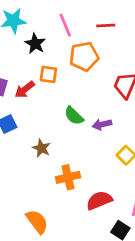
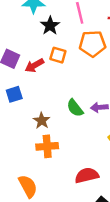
green semicircle: (74, 116) -> (75, 108), moved
orange cross: (68, 177) -> (47, 146), moved

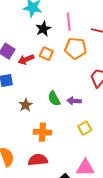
orange cross: (47, 146) -> (42, 132), moved
red semicircle: (87, 175) -> (38, 160), moved

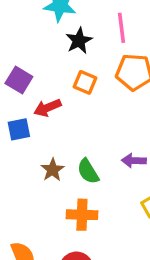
red arrow: (26, 59) -> (47, 108), moved
green semicircle: (54, 99) -> (88, 171), moved

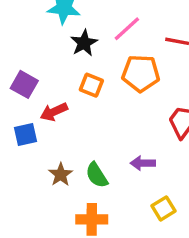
pink line: (122, 28) -> (127, 29), turned 56

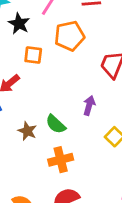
purple arrow: (143, 163) -> (89, 106), turned 120

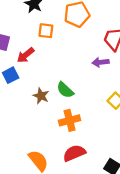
purple arrow: (89, 106) -> (101, 62), moved, turned -112

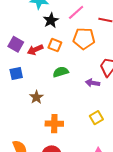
red arrow: (26, 55) -> (35, 50), moved
green semicircle: (65, 90) -> (61, 72), moved, turned 105

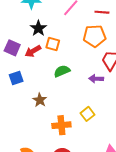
black star: (51, 20) -> (38, 28), moved
orange pentagon: (84, 39) -> (94, 36), moved
yellow square: (96, 118) -> (88, 114), moved

